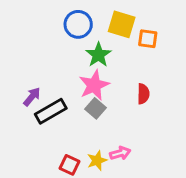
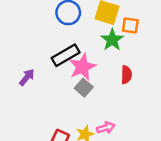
green star: (98, 55) -> (112, 40), moved
black rectangle: (51, 111) -> (66, 55), moved

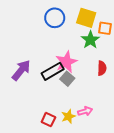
black rectangle: (66, 55) -> (53, 71), moved
purple arrow: (27, 77) -> (21, 70), size x1.5

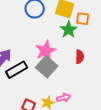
black rectangle: (53, 71) -> (17, 70), moved
gray square: (67, 79) -> (47, 67), size x1.5

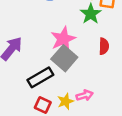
black rectangle: (17, 70) -> (40, 77), moved

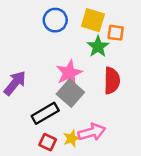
red semicircle: (104, 46) -> (112, 81), size x1.5
pink arrow: (85, 95) -> (92, 132), size x1.5

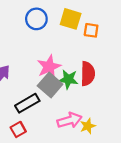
green star: (98, 47) -> (68, 79), moved, turned -30
yellow star: (72, 138) -> (88, 126), moved
red square: (48, 142) -> (18, 129), moved, turned 35

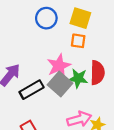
orange square: (91, 30) -> (78, 41), moved
black rectangle: (27, 103) -> (32, 90), moved

